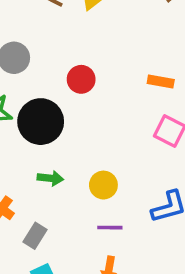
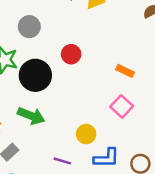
green arrow: (50, 178) -> (31, 116), size x1.5
yellow circle: (103, 185) -> (86, 134), moved

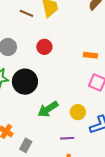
red circle: (71, 54) -> (44, 47), moved
green arrow: (31, 116) -> (48, 109), moved, turned 145

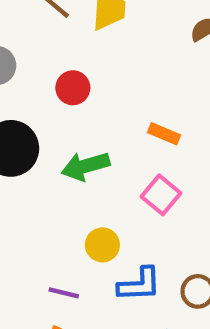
green arrow: (48, 109) -> (85, 166), moved

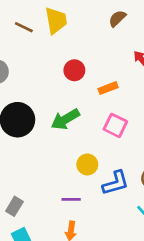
red circle: (73, 88) -> (74, 70), moved
orange rectangle: (164, 134) -> (108, 88), turned -30

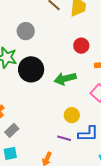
purple line: (71, 199) -> (64, 138), moved

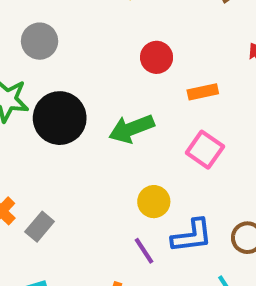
gray rectangle: (12, 130) -> (40, 227), moved
purple line: (64, 138) -> (144, 251), turned 48

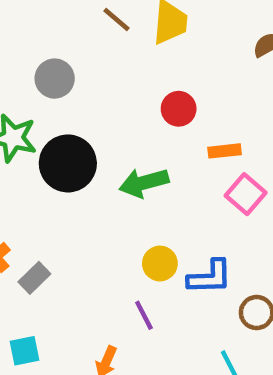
pink square: (205, 150) -> (246, 194), moved
blue L-shape: (192, 236) -> (210, 277), moved

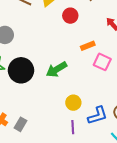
red circle: (179, 109) -> (70, 16), moved
blue L-shape: (210, 277) -> (98, 116), moved
purple line: (144, 315) -> (73, 127), turned 40

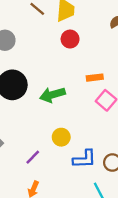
red circle: (70, 16) -> (70, 39), moved
purple line: (73, 127) -> (33, 157), moved, turned 32

